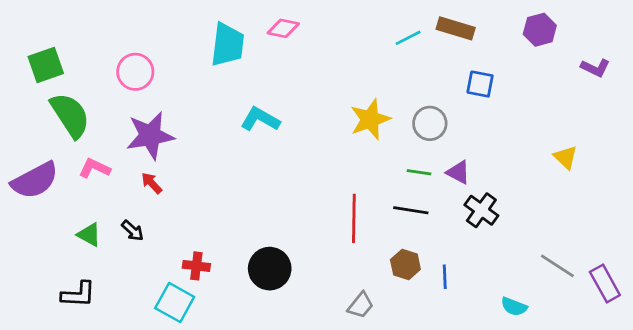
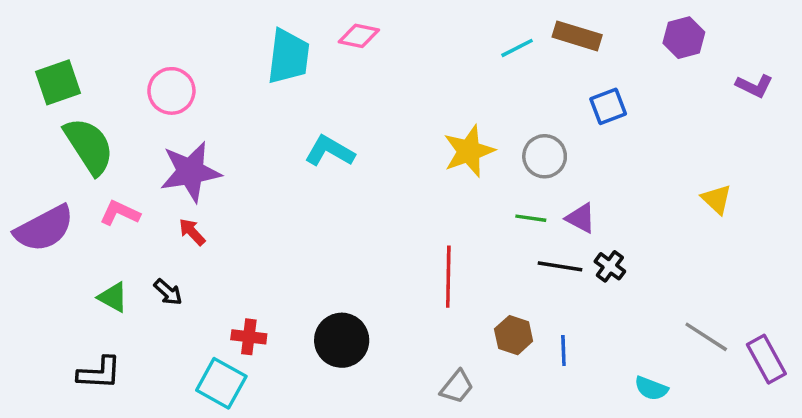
blue square: (480, 84) -> (608, 106), turned -32
black line: (411, 210) -> (560, 266), moved
black cross: (481, 210) -> (610, 266), size x0.7

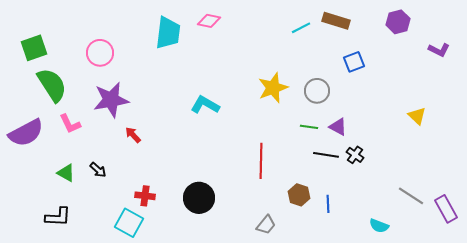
cyan L-shape: (330, 151) -> (205, 105), moved
pink L-shape: (120, 213) -> (70, 124), turned -140
red arrow: (192, 232) -> (133, 135), moved

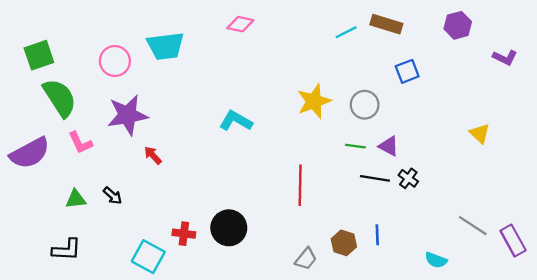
cyan trapezoid: (168, 33) -> (166, 46), moved, turned 76
green triangle: (66, 173) -> (76, 199), turned -36
brown hexagon: (299, 195) -> (344, 243), moved
red cross: (145, 196) -> (184, 234), moved

